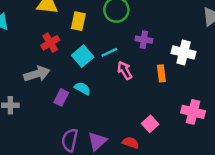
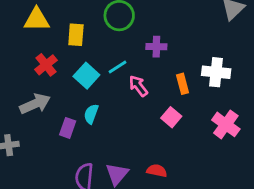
white cross: (184, 52) -> (216, 72), moved
cyan semicircle: (82, 88) -> (91, 114), turned -91
pink cross: (193, 112) -> (226, 124), turned 30
pink square: (150, 124) -> (171, 117), moved

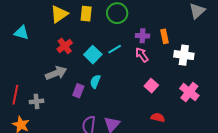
yellow triangle: (37, 20) -> (59, 14), turned -36
yellow rectangle: (76, 35) -> (86, 14), moved
orange rectangle: (182, 84) -> (165, 36), moved
pink arrow: (138, 86) -> (142, 55), moved
red semicircle: (157, 171) -> (158, 118), moved

